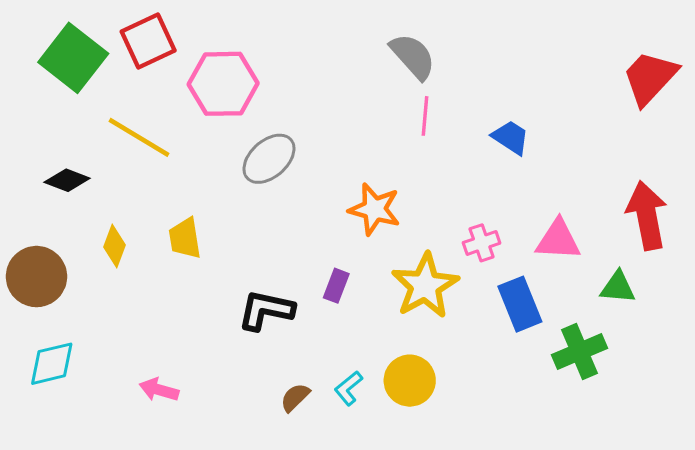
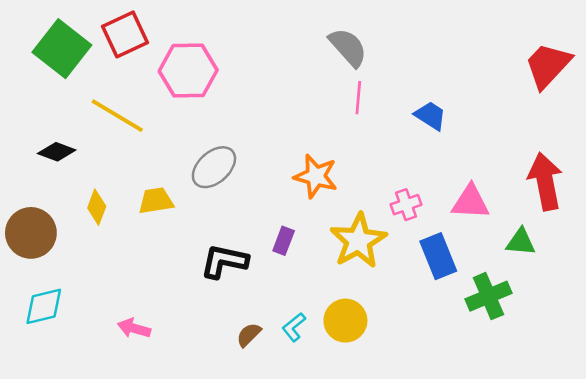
gray ellipse: (269, 159) -> (214, 167), moved
yellow trapezoid: (185, 238) -> (156, 201), turned 90

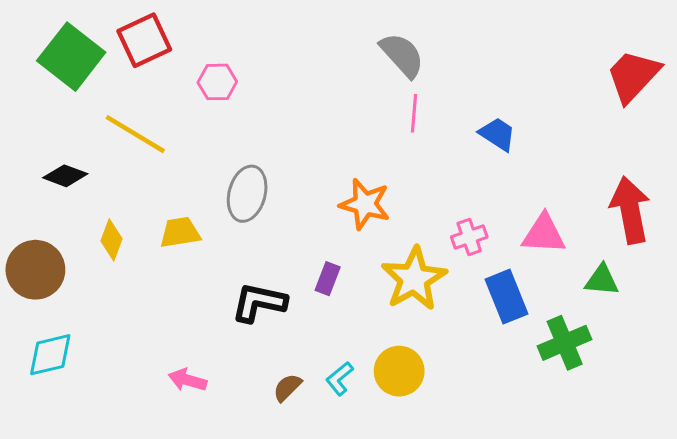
pink hexagon: (188, 71) -> (217, 82), size x0.6
gray ellipse: (214, 167) -> (247, 194), turned -33
pink arrow: (134, 328) -> (187, 380), moved

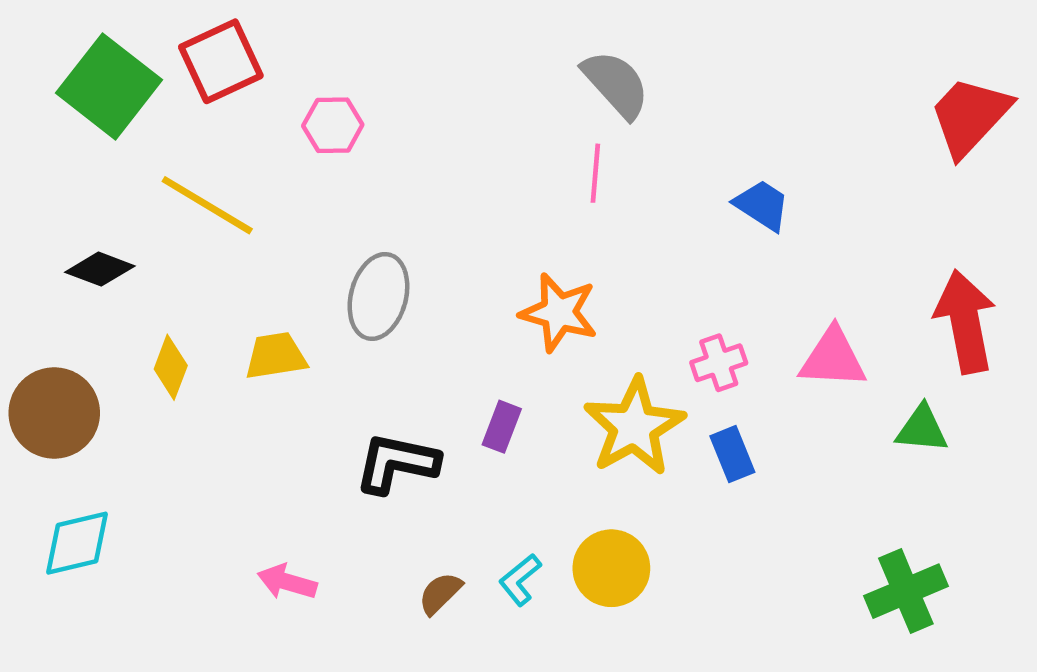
pink line: (414, 113) -> (595, 173), moved
blue rectangle: (506, 297) -> (732, 454), moved, size x0.7
green cross: (565, 343) -> (906, 591), moved

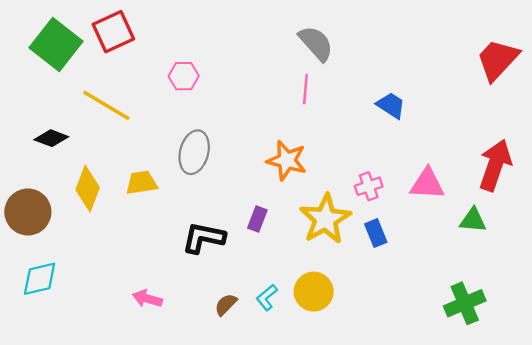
pink hexagon: (333, 125) -> (184, 76), moved
red arrow: (965, 322) -> (495, 165), turned 30
yellow diamond: (171, 367) -> (88, 189), size x1.4

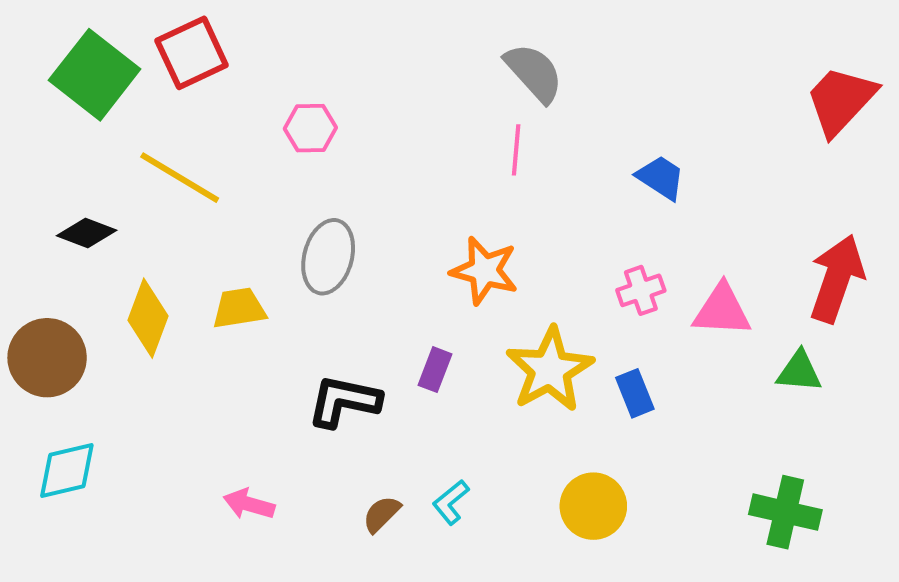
pink cross: (369, 186) -> (641, 290), moved
yellow circle: (314, 292) -> (593, 506), moved
green cross: (465, 303) -> (785, 512), turned 36

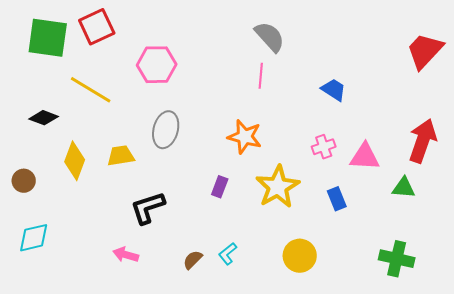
green square: (95, 75) -> (48, 38), turned -30
pink hexagon: (310, 128) -> (157, 65), size x1.5
brown circle: (47, 358) -> (24, 181), size x0.6
blue rectangle: (635, 393) -> (337, 199), moved
black L-shape: (344, 401) -> (148, 208), moved, turned -30

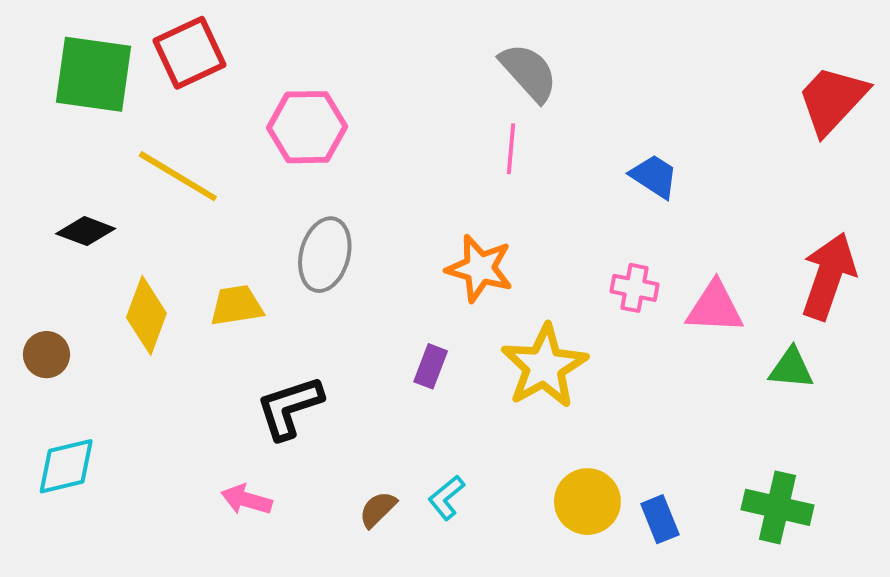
pink cross: (324, 147) -> (634, 288), turned 30
blue rectangle: (337, 199) -> (660, 519), moved

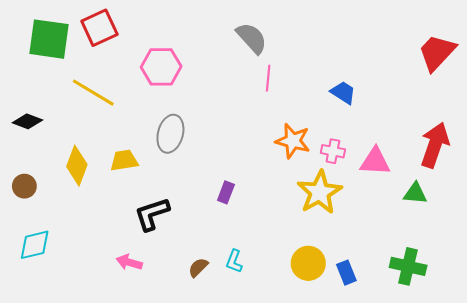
gray semicircle: (529, 72) -> (252, 38), moved
black diamond: (86, 231) -> (27, 121), moved
orange star: (480, 268) -> (293, 141), moved
yellow star: (544, 366) -> (320, 192), moved
cyan L-shape: (446, 498) -> (234, 261), turned -30

